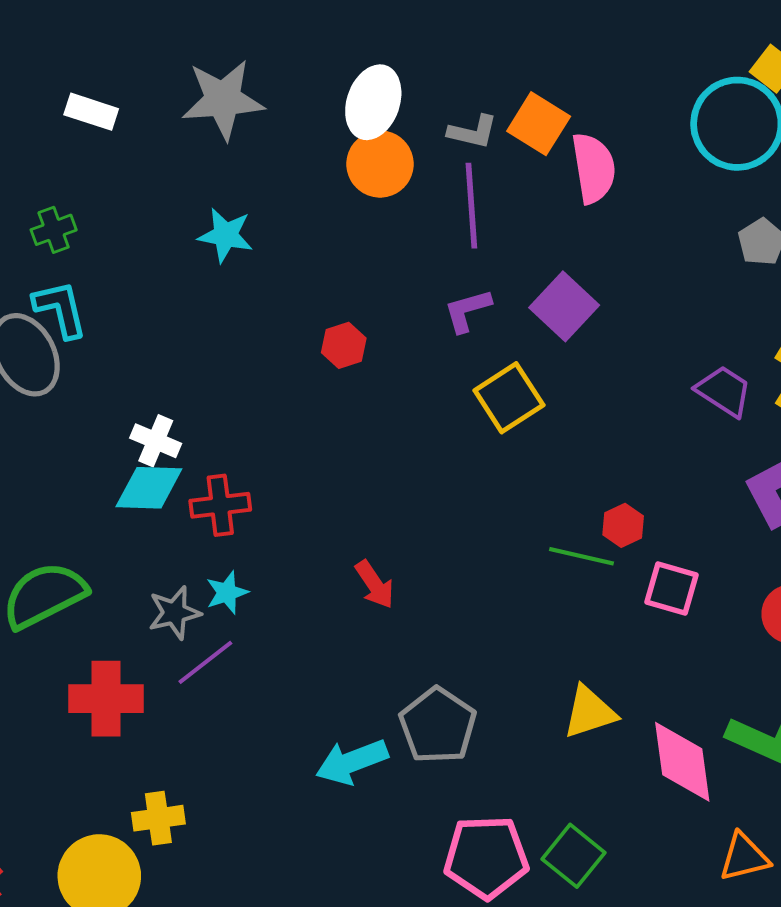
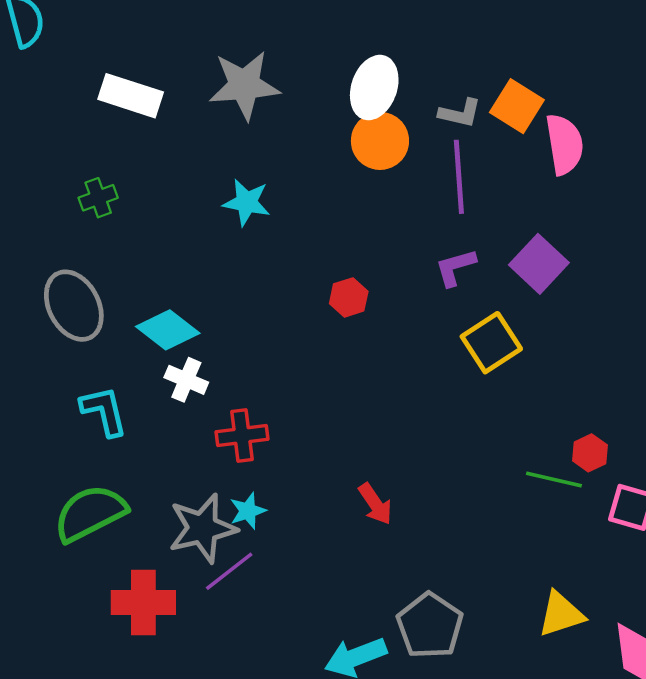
white rectangle: (91, 112) -> (131, 96), size x1.4
cyan L-shape: (60, 309) -> (104, 411), moved
cyan diamond: (149, 488) -> (168, 330), moved, turned 36
gray star: (174, 613) -> (203, 528), size x1.5

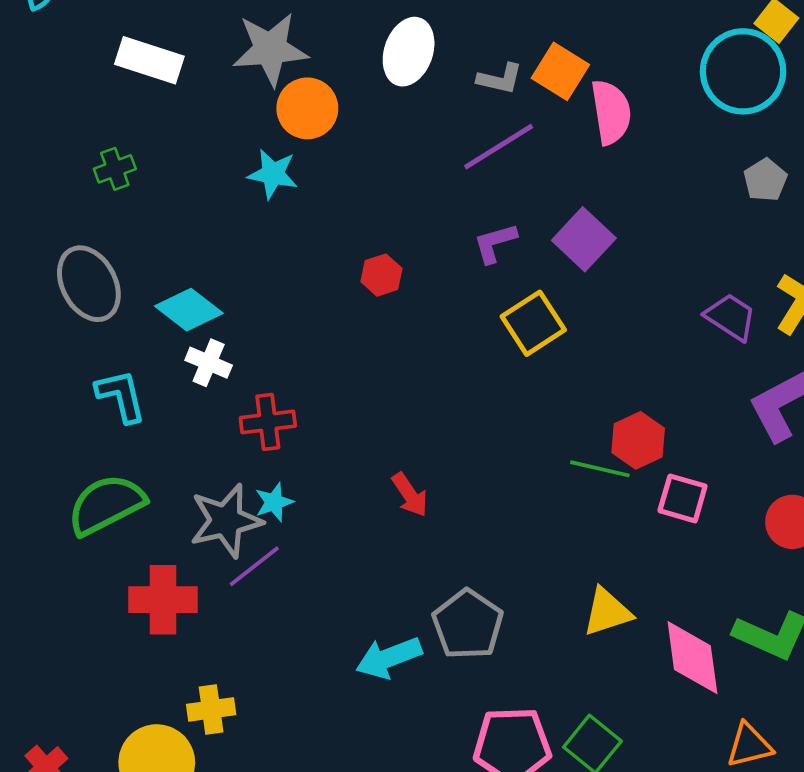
orange circle: (380, 141) -> (307, 108), moved
purple line: (459, 177) -> (499, 147), turned 62
red hexagon: (590, 453) -> (638, 440), size x1.4

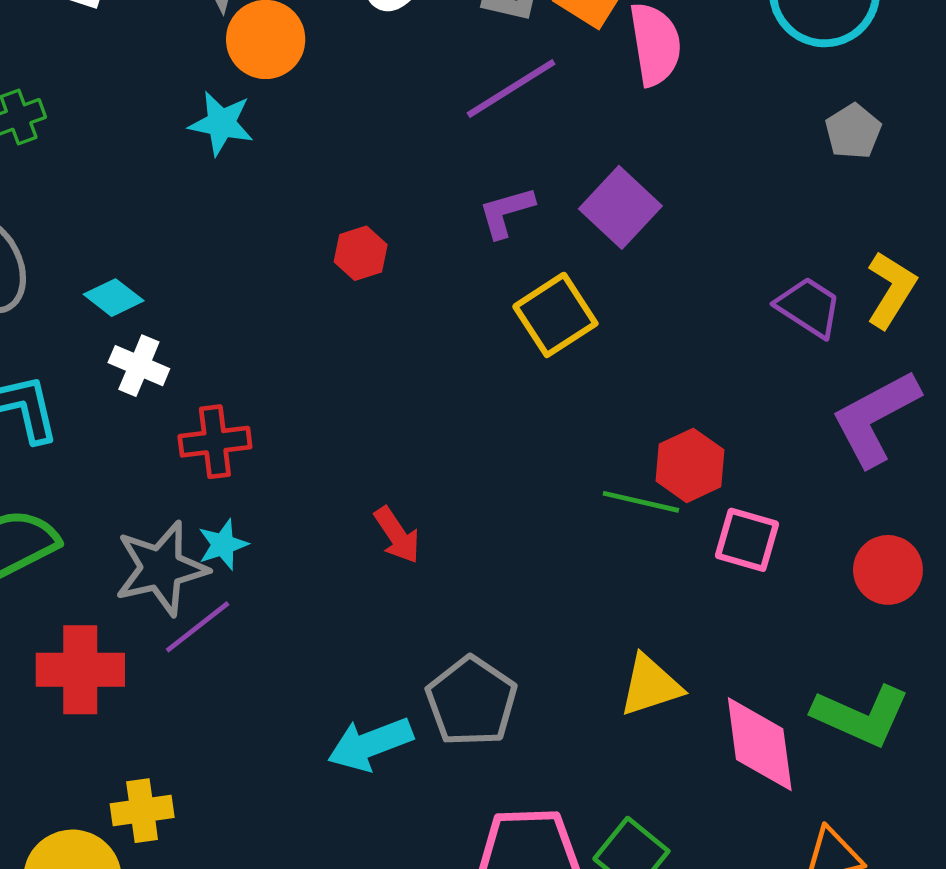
cyan diamond: (189, 310) -> (114, 298), size x0.7

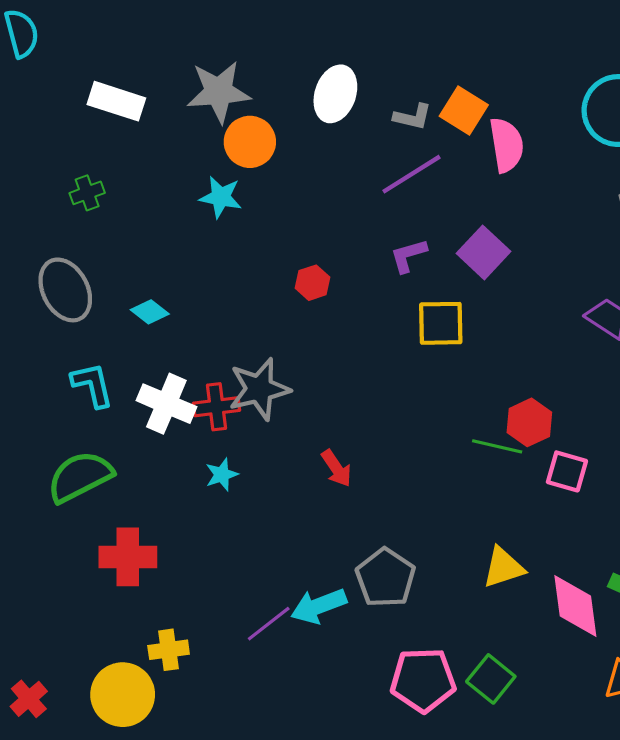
yellow square: (555, 315) -> (441, 323), turned 32
white cross: (139, 366) -> (166, 404), moved, size x1.5
gray star: (161, 568) -> (259, 389), moved
purple line: (198, 627) -> (269, 624), moved

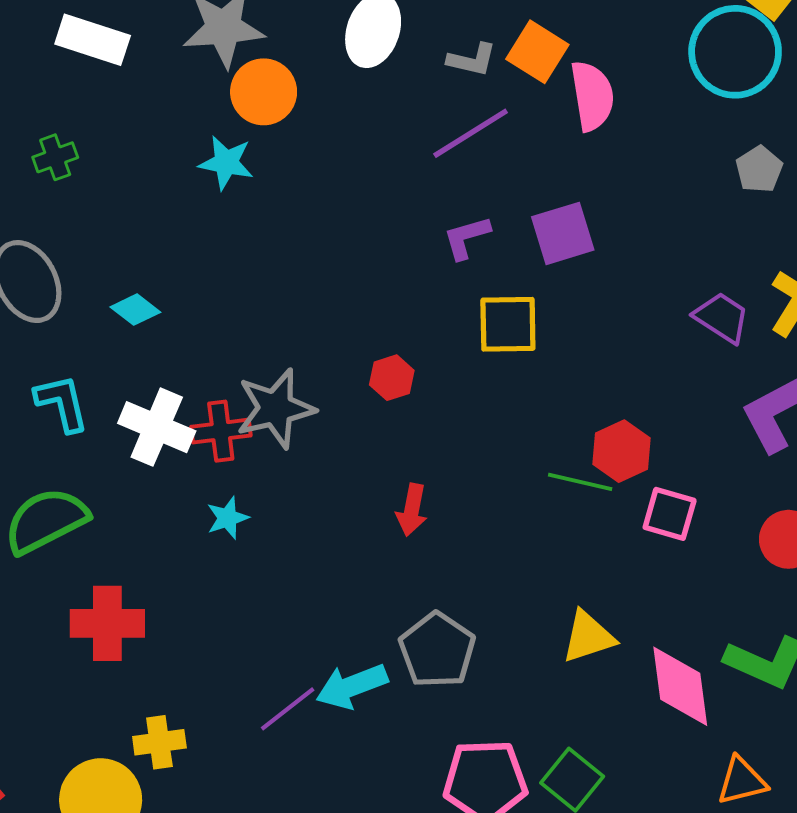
purple square: (484, 252) -> (563, 233), turned 30
red hexagon: (312, 283) -> (392, 378), moved
red arrow: (336, 468) -> (412, 510), moved, turned 45

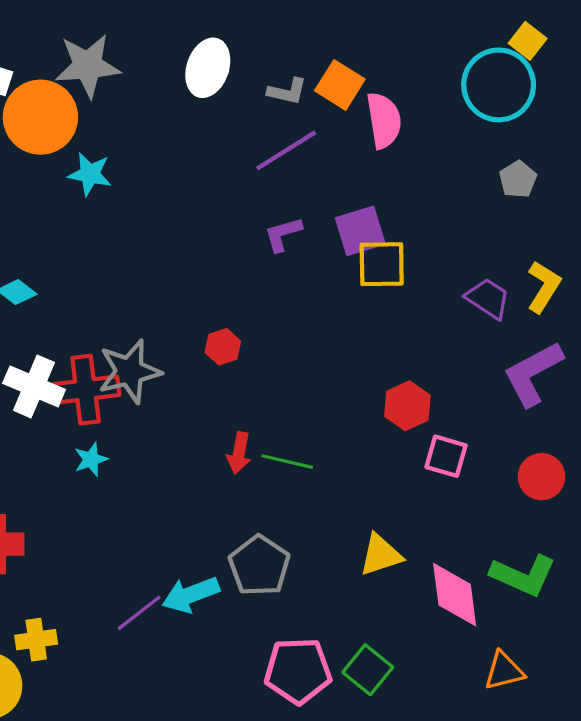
orange circle: (264, 92) -> (40, 117), moved, size x1.4
yellow square: (508, 324) -> (382, 264), moved
red cross: (221, 431) -> (86, 390), size x1.4
green line: (580, 482) -> (287, 462), moved

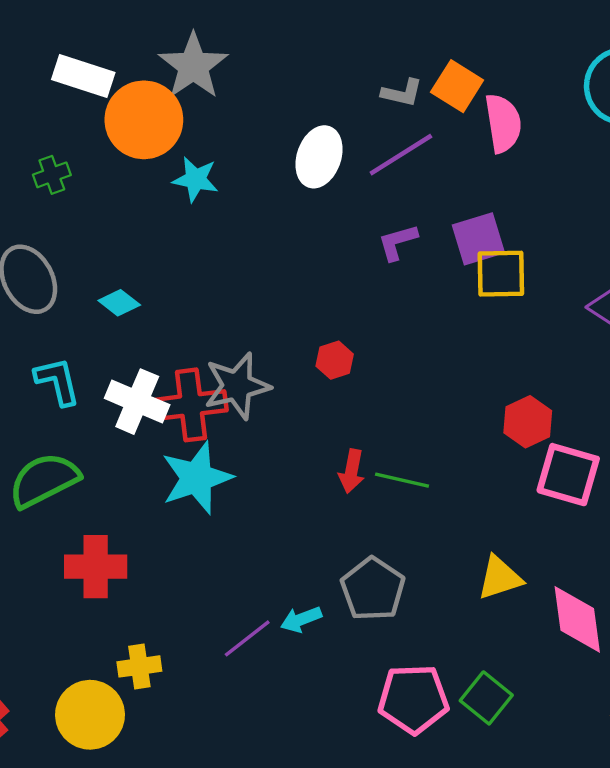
gray star: (88, 66) -> (193, 66), turned -30
white ellipse: (208, 68) -> (319, 157), moved
pink square: (446, 456) -> (568, 475), size x1.4
cyan star: (91, 459) -> (197, 478), size x2.0
cyan arrow: (191, 595) -> (301, 619), size x0.7

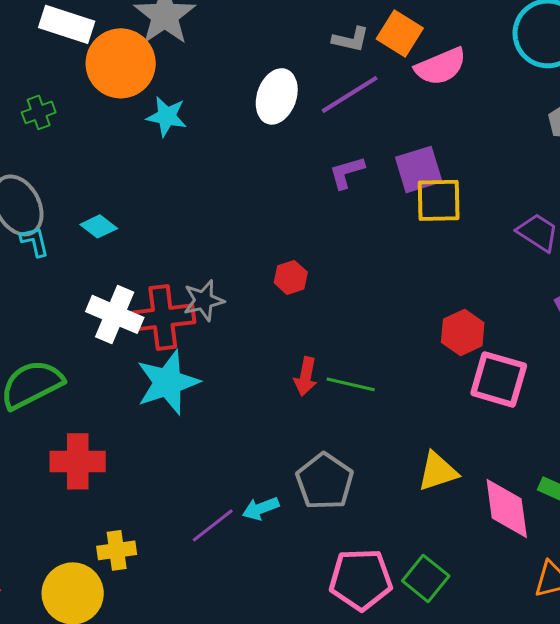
pink semicircle: (503, 123) -> (441, 66), turned 76
cyan L-shape: (57, 381) -> (35, 241), moved, size x0.7
gray star: (237, 386) -> (204, 300), size x0.7

